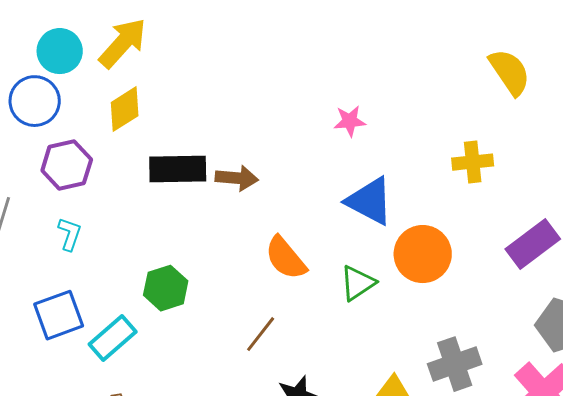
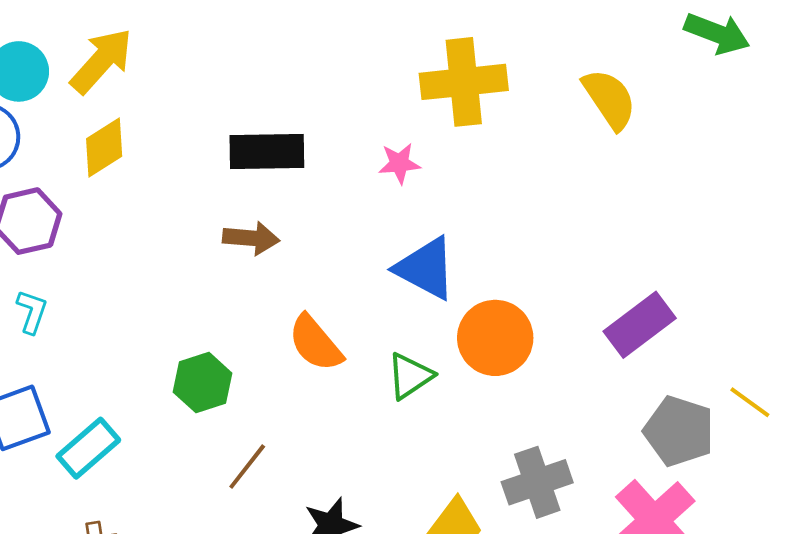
yellow cross: (473, 162) -> (464, 82), moved, size x1.6
black rectangle: (178, 169) -> (267, 152), moved
green hexagon: (166, 288) -> (203, 383), moved
brown line: (261, 334) -> (247, 467), moved

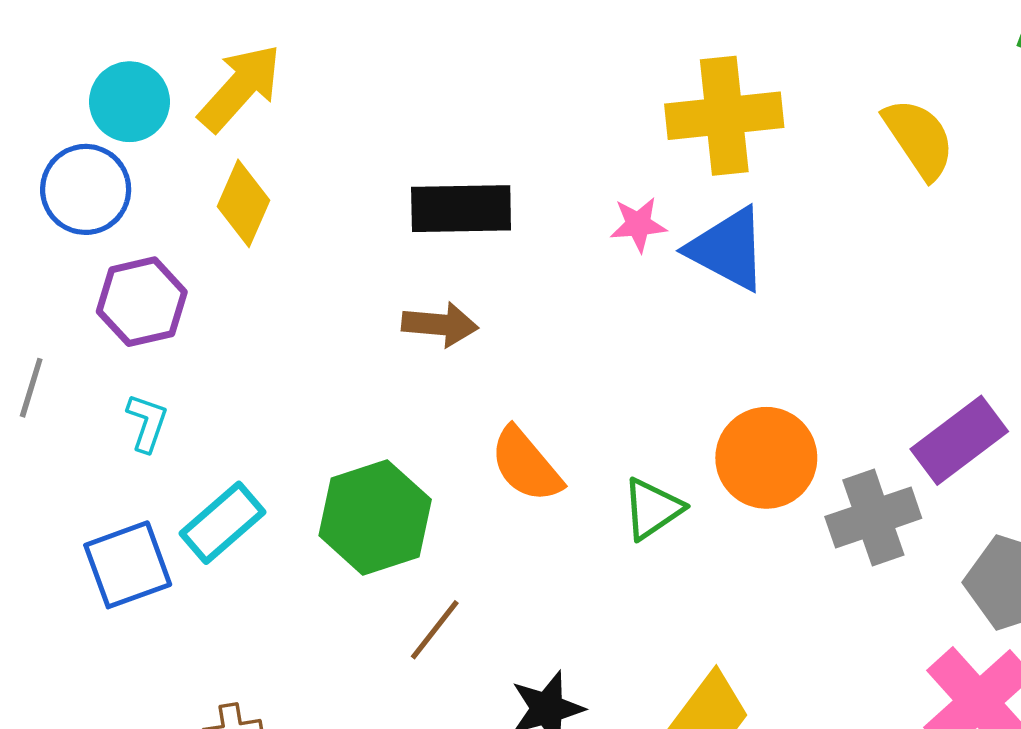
yellow diamond: (104, 148) -> (244, 203), turned -34
blue triangle: (426, 268) -> (728, 249), moved
green hexagon: (203, 383) -> (375, 517), size x1.4
cyan rectangle: (88, 448) -> (222, 523), moved
gray cross: (537, 482) -> (873, 517), moved

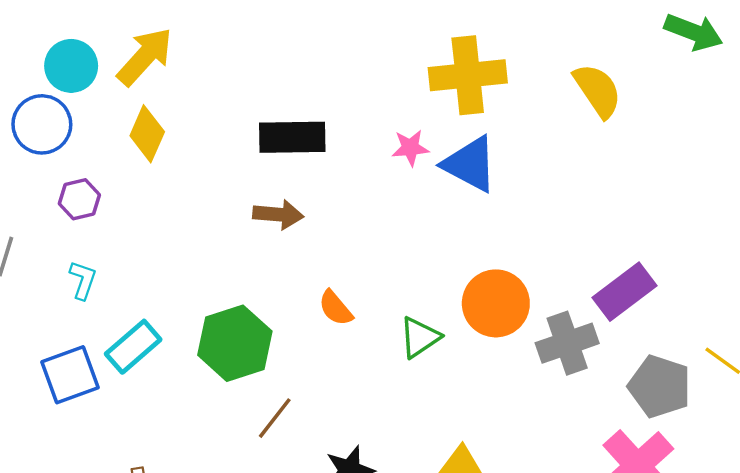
purple hexagon: (142, 302) -> (79, 199), size x0.7
orange semicircle: (526, 465) -> (336, 308), size x0.7

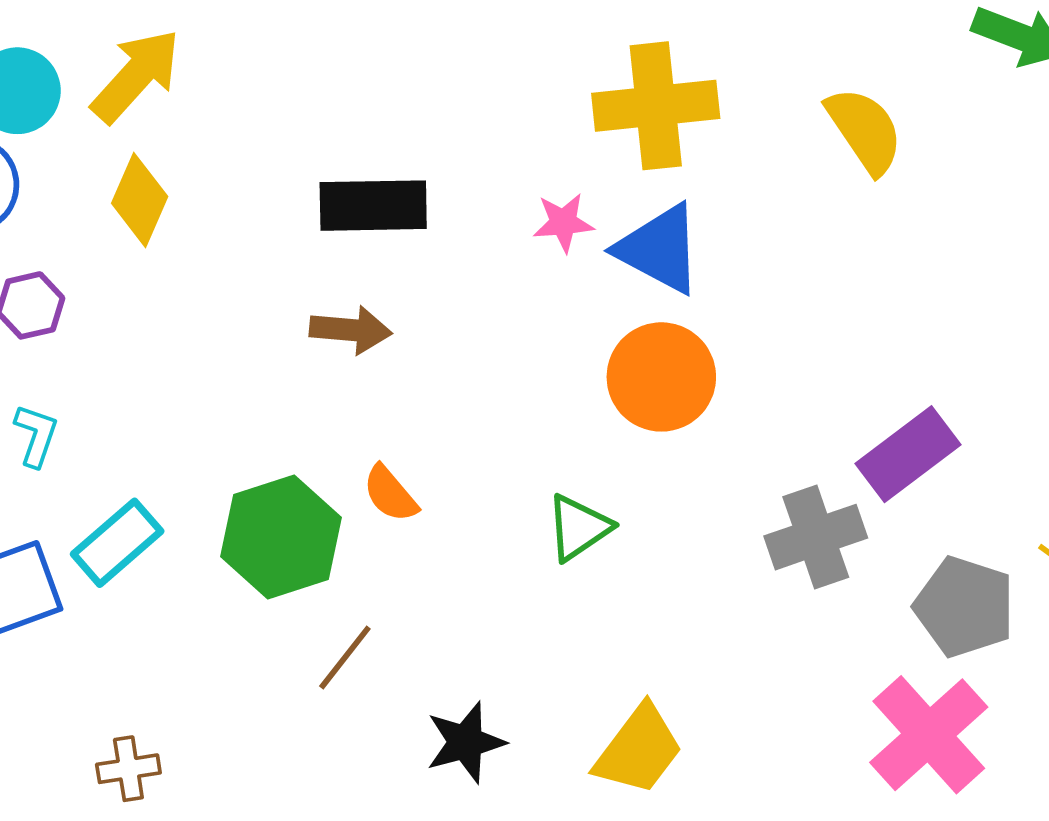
orange circle: (496, 303) -> (661, 377), moved
orange semicircle: (336, 308) -> (390, 494), moved

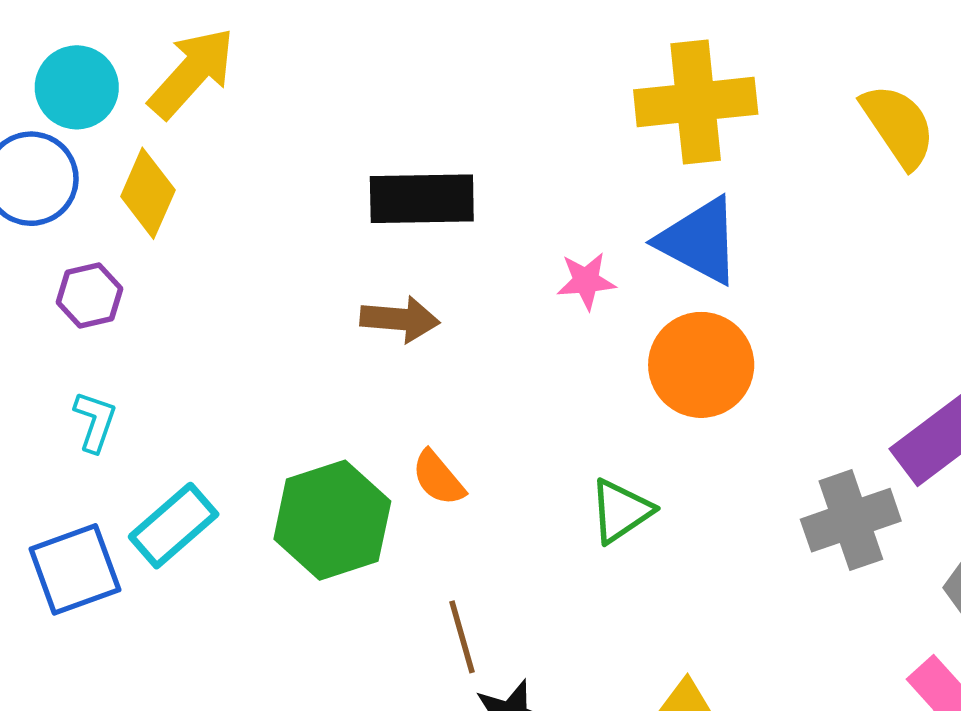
yellow diamond: (140, 200) -> (148, 193), moved
pink star: (563, 223) -> (586, 281), moved
brown line: (345, 658) -> (462, 637), moved, turned -54

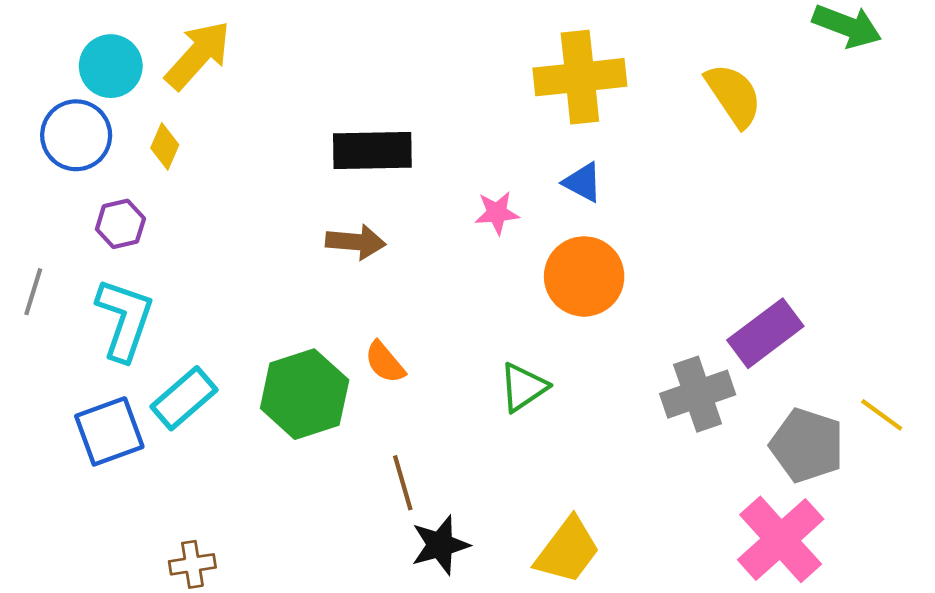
yellow diamond: (148, 193) -> (165, 146), size x0.7
blue triangle: (699, 241) -> (583, 182), size x0.6
cyan L-shape: (95, 421) -> (125, 319), size x1.8

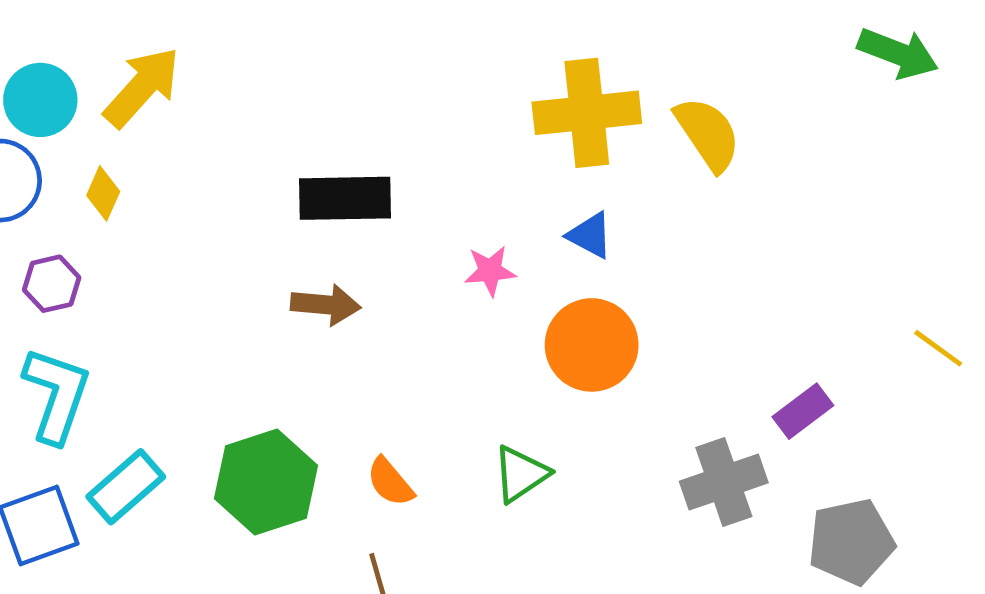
yellow semicircle: (734, 95) -> (708, 134), moved
purple rectangle: (765, 333) -> (803, 411), size x0.7
orange semicircle: (385, 362) -> (390, 482), moved
yellow line: (882, 415) -> (938, 348), moved
gray pentagon: (807, 445) -> (851, 542), turned -30

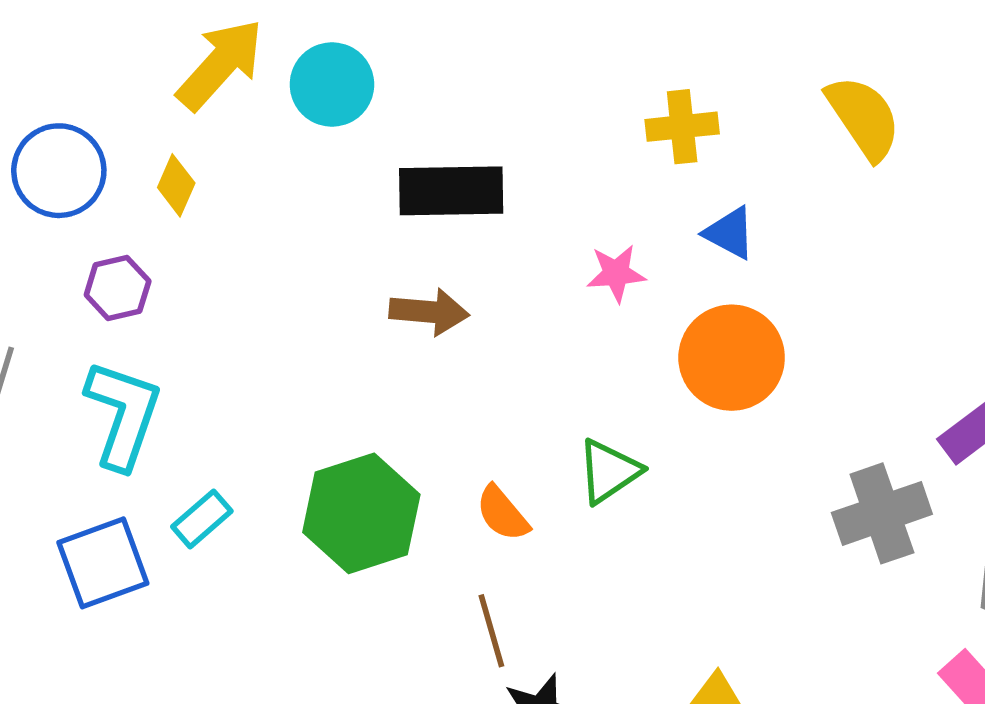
cyan circle: (40, 100) -> (332, 85), moved
yellow cross: (587, 113) -> (682, 127), moved, size x0.6
green triangle: (521, 474) -> (609, 471), moved
cyan rectangle: (126, 487) -> (202, 519), size x0.7

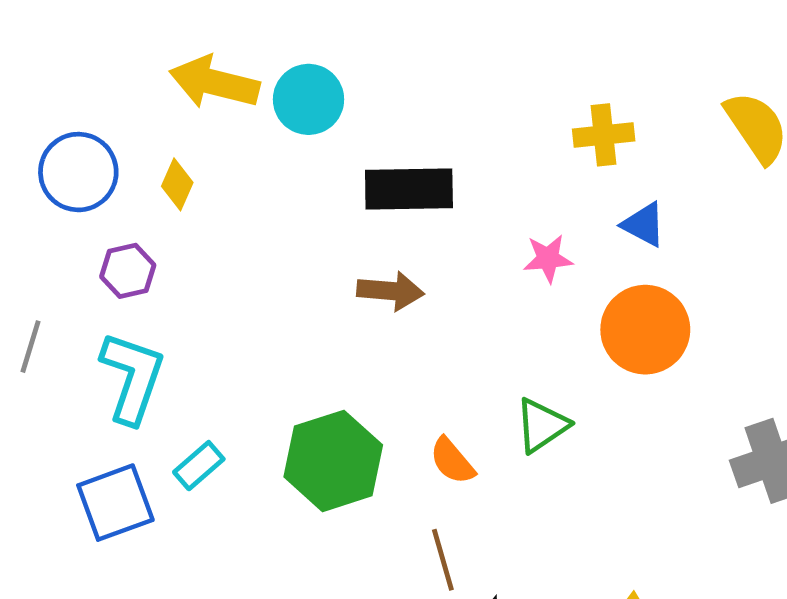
yellow arrow: (220, 64) -> (214, 82), turned -118

